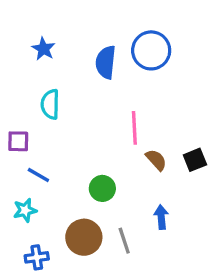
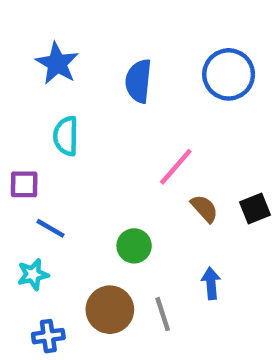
blue star: (43, 49) -> (57, 63), size x1.4
blue circle: (151, 50) -> (229, 74), moved
pink line: (134, 128) -> (176, 167), turned 44

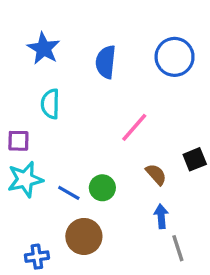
brown semicircle: (204, 209) -> (156, 174), moved
blue line: (50, 228) -> (69, 193), moved
cyan star: (33, 274) -> (25, 179), moved, size x1.5
gray line: (163, 314) -> (178, 248), moved

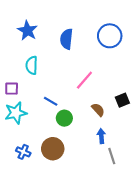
blue line: (69, 193) -> (51, 101), moved
blue cross: (37, 257) -> (23, 152), moved, turned 32

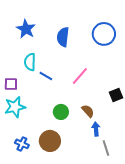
blue line: (51, 101) -> (46, 76), moved
brown semicircle: (98, 110) -> (88, 111), moved

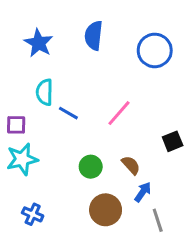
blue semicircle: (63, 37) -> (94, 36), moved
blue arrow: (96, 129) -> (143, 192), turned 40
brown circle: (50, 141) -> (106, 210), moved

